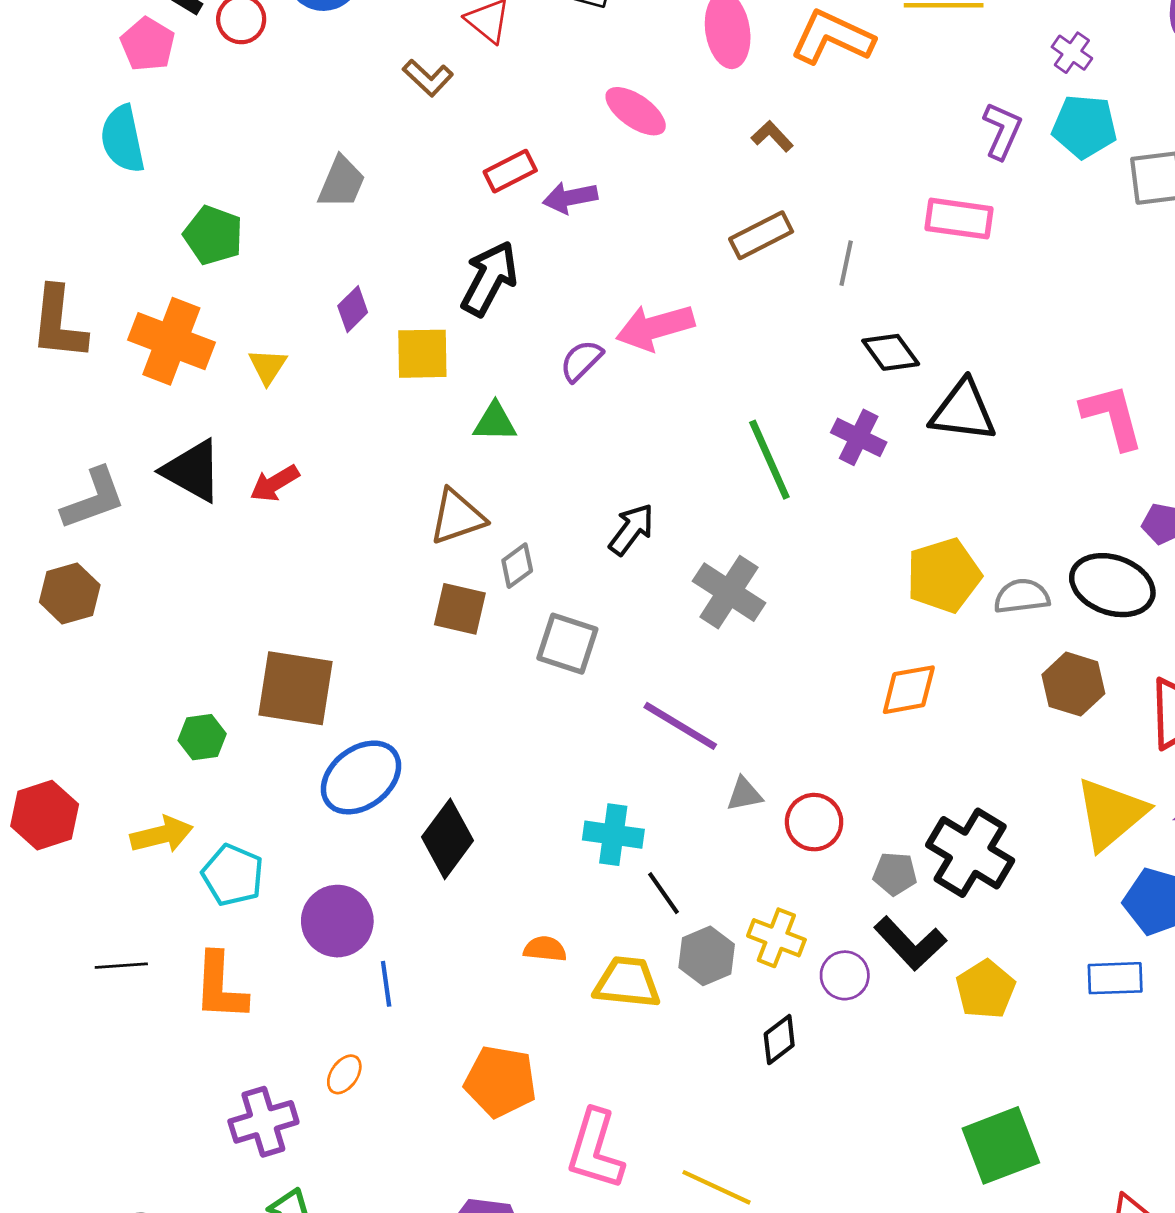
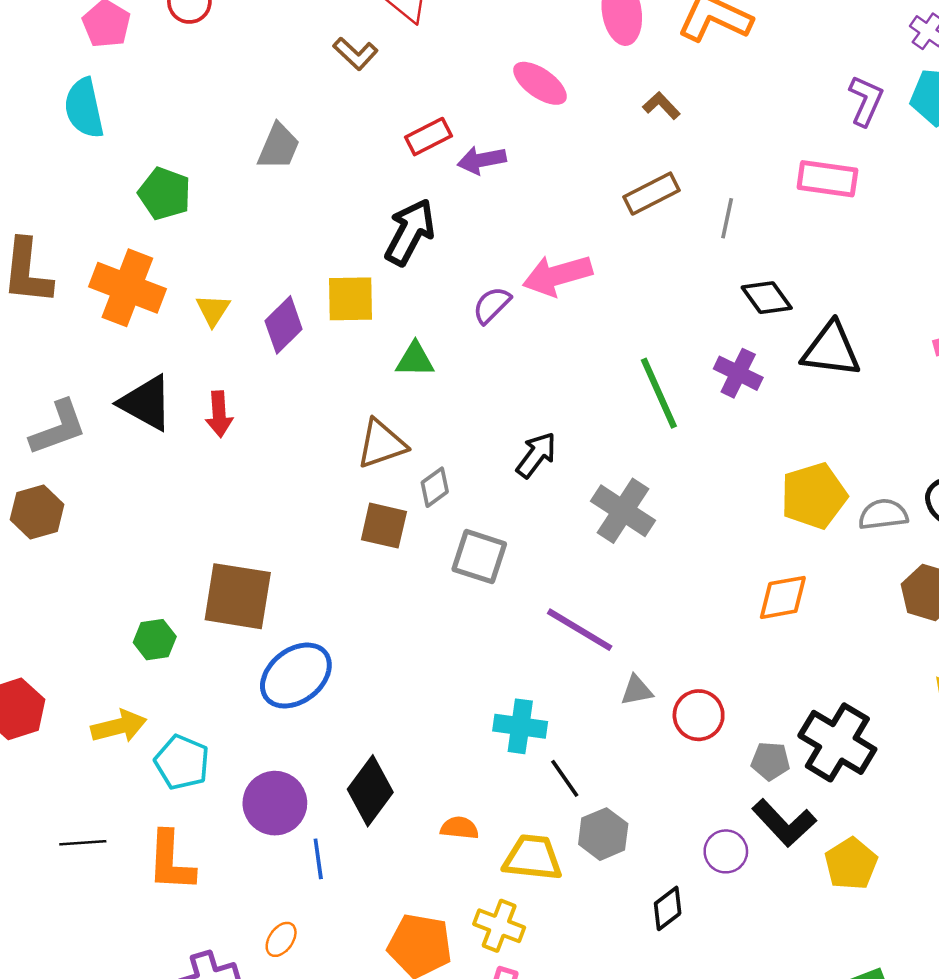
purple diamond: (353, 309) -> (284, 325), moved, size x1.4
red arrow: (275, 483) -> (219, 414), turned -63
black diamond: (447, 839) -> (370, 791), moved
yellow cross: (776, 938) -> (499, 926), moved

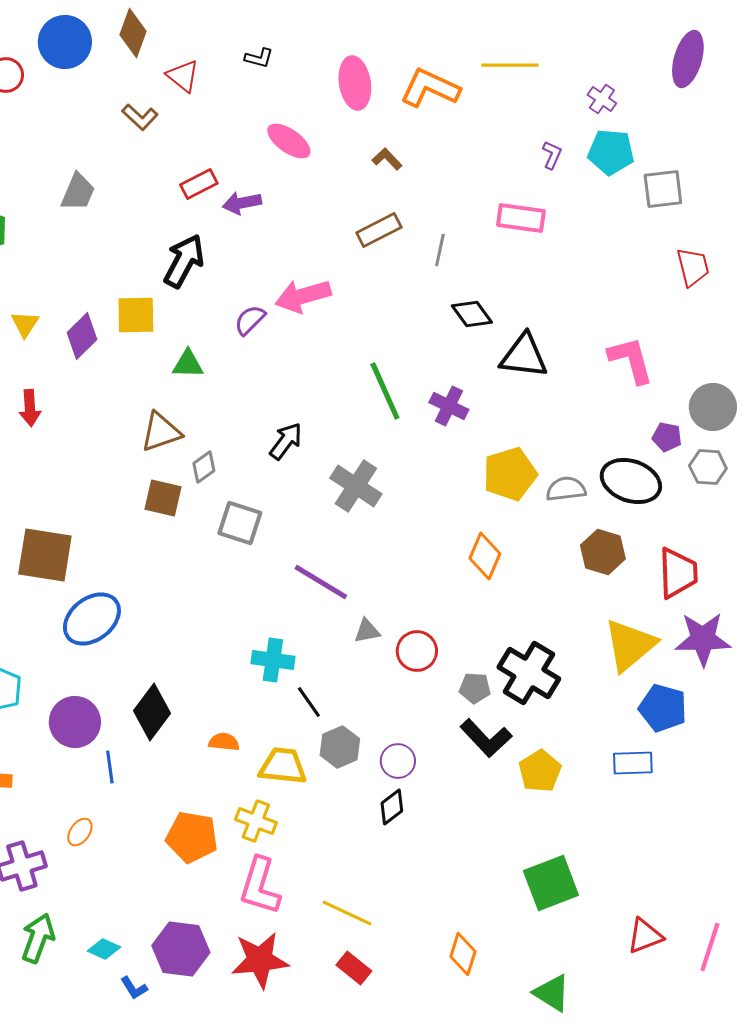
purple L-shape: (866, 101) -> (552, 155), size x0.7
purple cross: (738, 373) -> (449, 406), moved
orange diamond: (783, 597) -> (485, 556), turned -57
purple circle: (726, 851) -> (398, 761), moved

